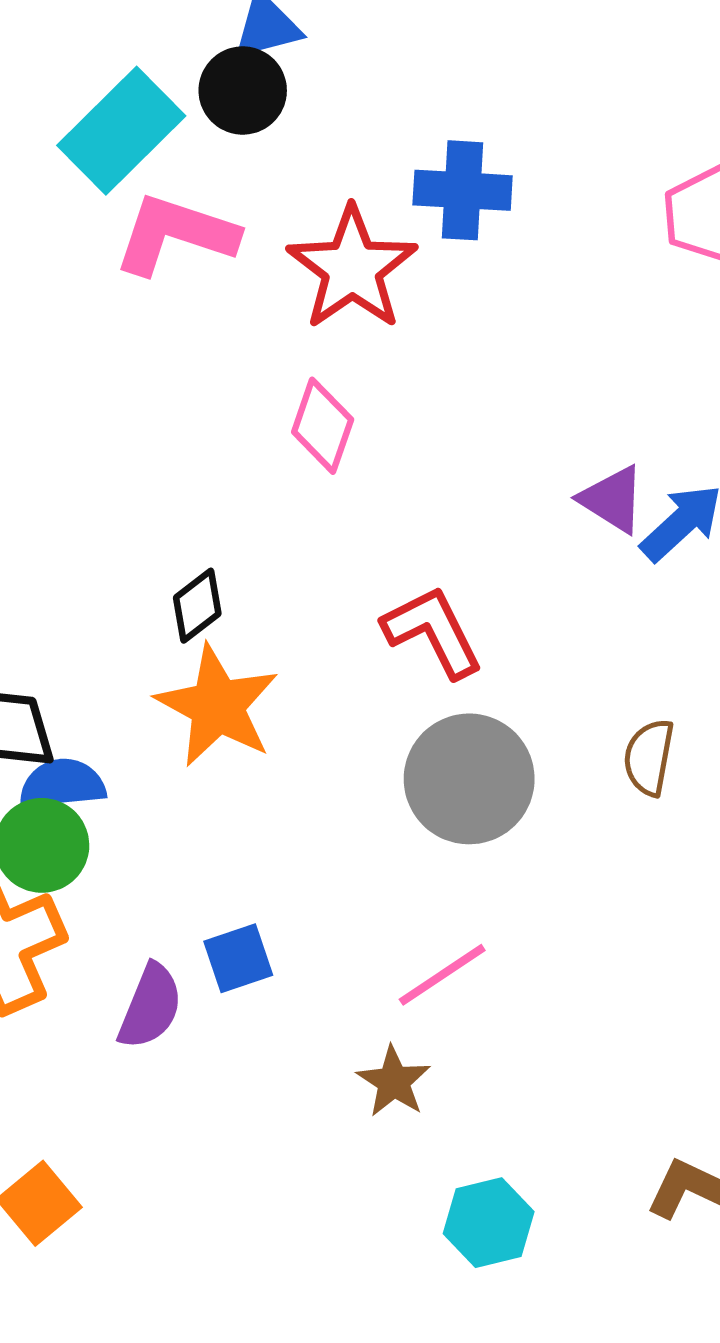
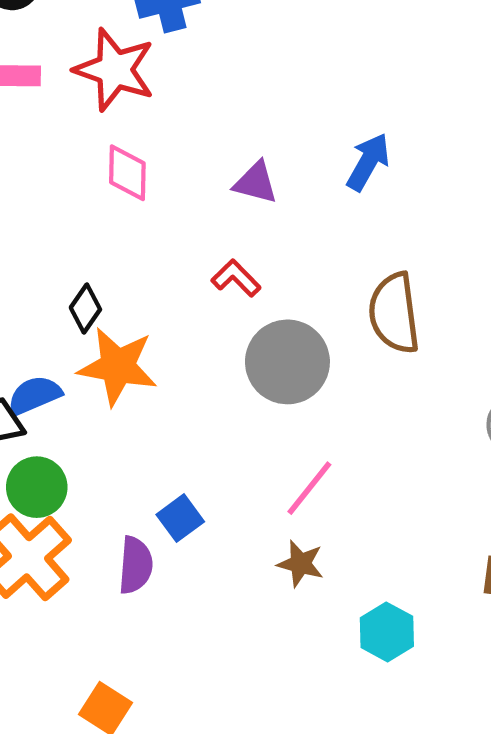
purple triangle: (612, 499) -> (256, 183), moved
red L-shape: (433, 632) -> (236, 278), size x0.7
brown semicircle: (649, 757) -> (394, 313), size x1.6
blue semicircle: (62, 784) -> (34, 395), moved

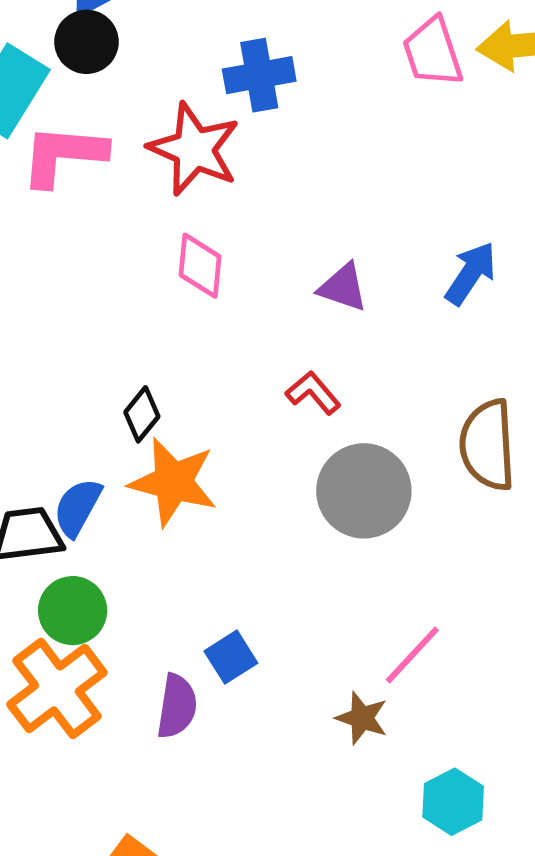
blue semicircle: (34, 395) -> (78, 507), turned -42
pink line: (309, 488) -> (412, 655), moved

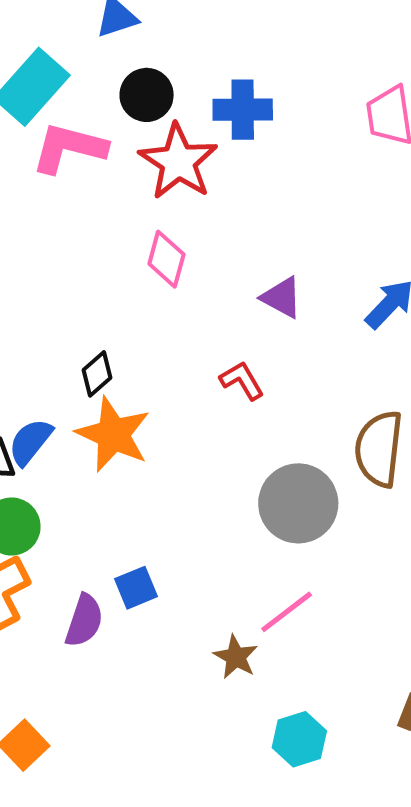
black circle: (87, 42) -> (147, 95), moved
gray circle: (364, 491) -> (298, 503), moved

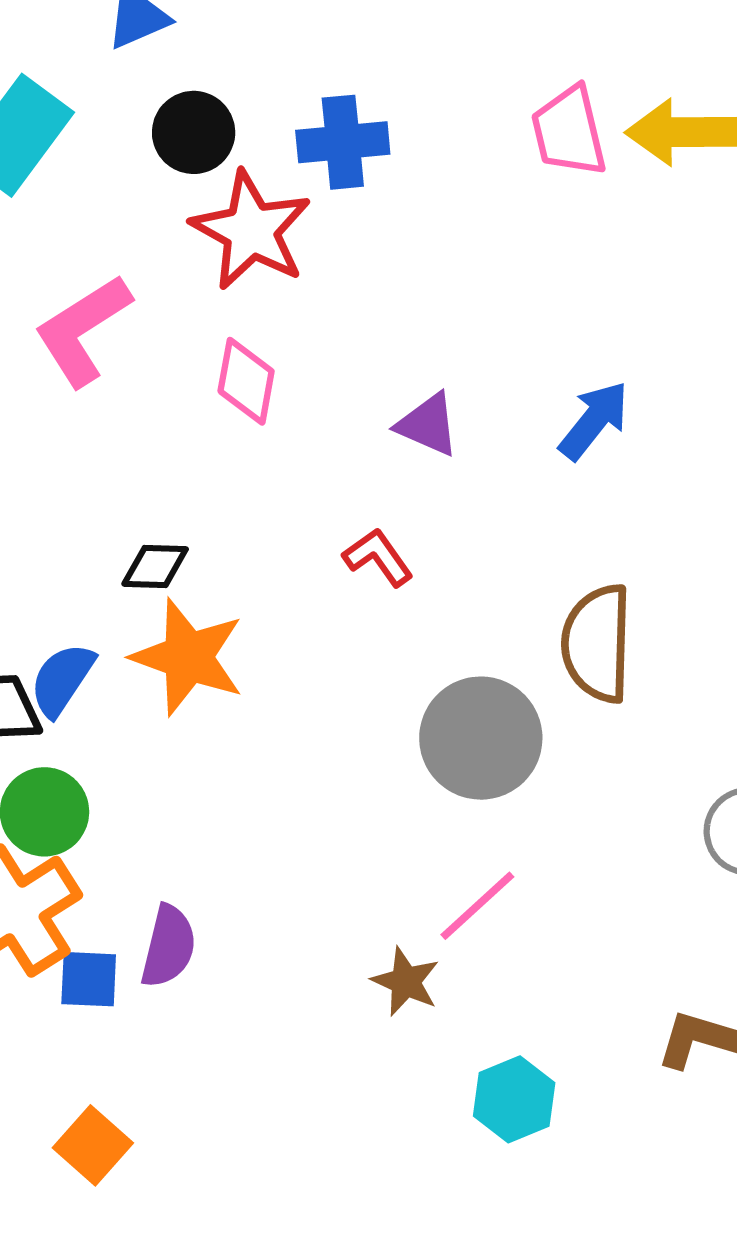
pink L-shape: (69, 148) -> (83, 330), moved, turned -42
black diamond: (97, 374) -> (155, 566), turned 48
blue square: (136, 588) -> (89, 979), moved, turned 30

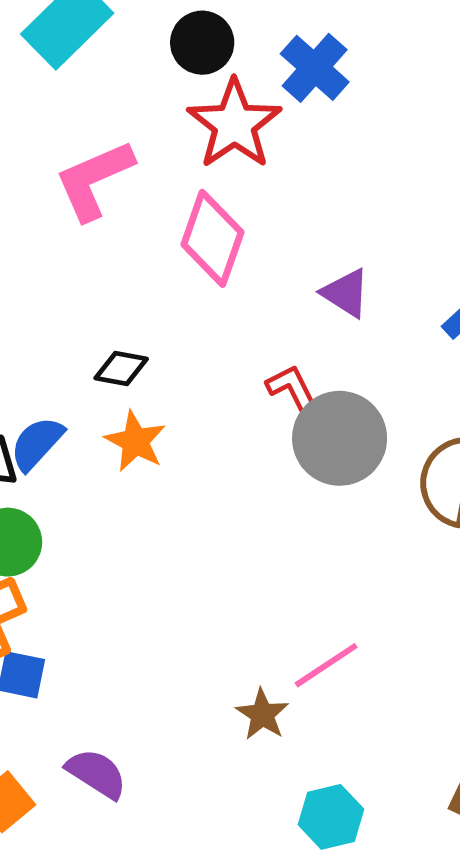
blue cross: (343, 142) -> (315, 68), turned 38
pink diamond: (246, 381) -> (212, 238), size x1.4
orange star: (188, 657) -> (135, 441), size x0.7
gray circle: (481, 738) -> (340, 438), moved
purple semicircle: (168, 946) -> (97, 773), moved, turned -80

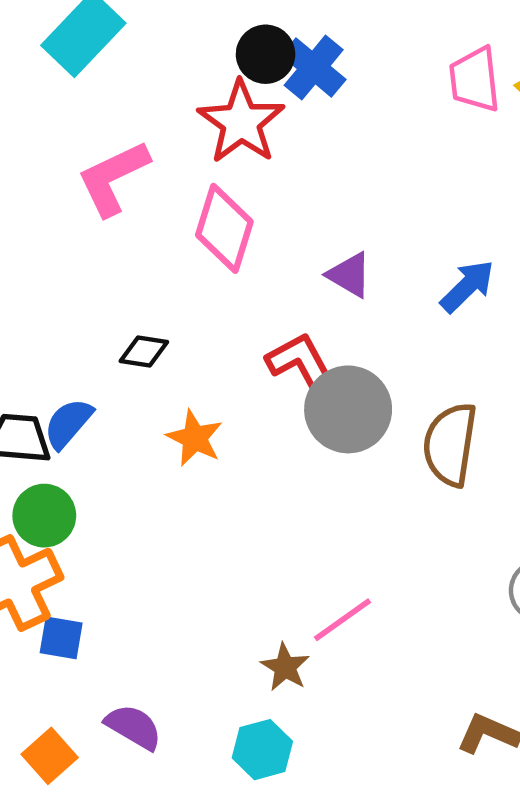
black circle: (202, 43) -> (266, 54), moved
red L-shape: (292, 388) -> (303, 364), size x1.5
orange star: (135, 441) -> (195, 438), moved
cyan hexagon: (331, 817) -> (262, 750), moved

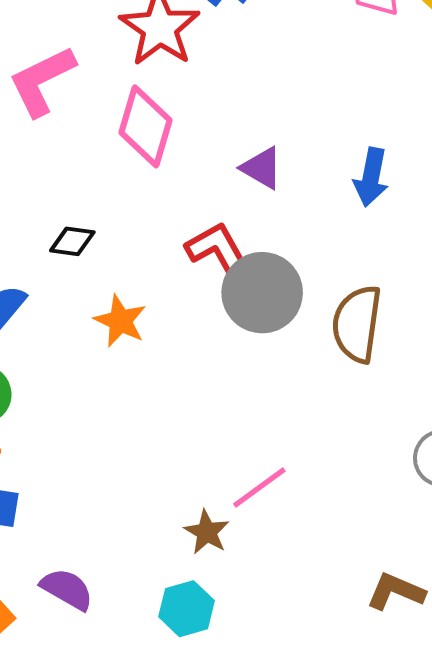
blue arrow: (467, 286) -> (371, 177), turned 146

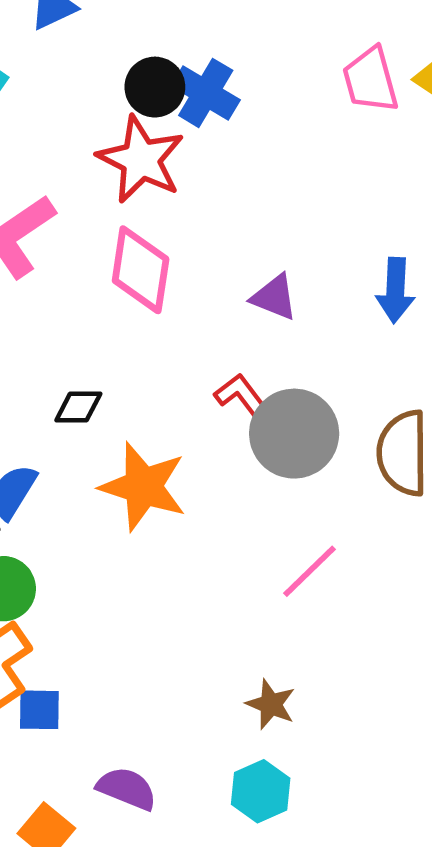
red L-shape: (219, 251) -> (241, 395), size x0.7
orange star: (120, 321) -> (143, 487), size x1.5
pink line: (259, 487) -> (310, 571), moved

